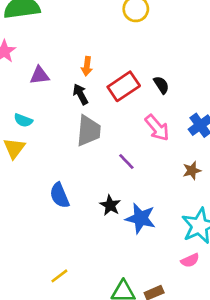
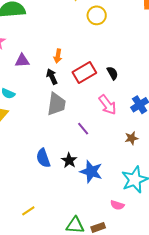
blue semicircle: (60, 195) -> (43, 158), moved
pink semicircle: (190, 260) -> (117, 205), moved, turned 40

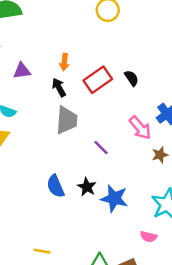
pink arrow: (107, 105) -> (140, 128), moved
yellow line: (28, 211) -> (42, 251), turned 48

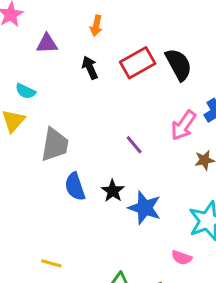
orange arrow: (64, 62) -> (96, 26), moved
black semicircle: (132, 78) -> (179, 64), size x1.6
gray trapezoid: (67, 120) -> (55, 145), moved
pink arrow: (140, 128) -> (183, 125), turned 70

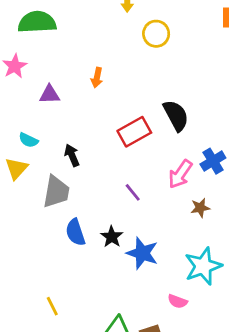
red rectangle: (138, 63) -> (134, 132), moved
black arrow: (90, 68) -> (72, 155), moved
yellow line: (51, 263) -> (52, 306), turned 48

